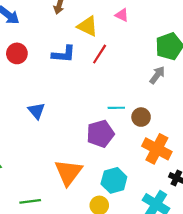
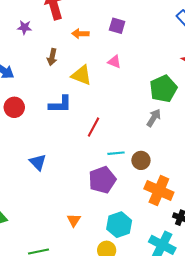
red line: (100, 54) -> (94, 127), moved
orange triangle: (68, 172) -> (74, 220), size x0.5

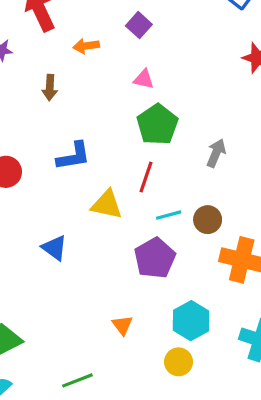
purple square: (117, 26) -> (139, 25), turned 35
yellow triangle: (81, 75) -> (107, 205), moved
green pentagon: (163, 89) -> (157, 125), moved
red line: (94, 127) -> (146, 177), moved

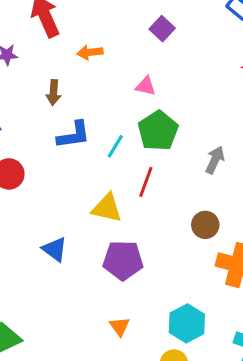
purple square: (139, 25) -> (162, 29), moved
blue L-shape: (74, 156) -> (74, 135), moved
cyan line: (169, 215) -> (115, 146), moved, turned -45
purple pentagon: (155, 258) -> (123, 260), moved, turned 30

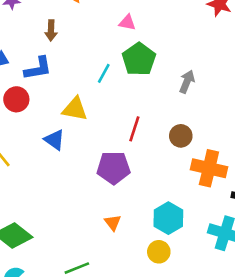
blue L-shape: (74, 135) -> (38, 68), moved
red line: (146, 182) -> (134, 129), moved
yellow triangle: (107, 208) -> (75, 109), moved
blue triangle: (55, 249) -> (54, 140), moved

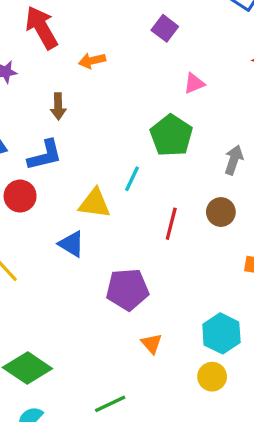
pink triangle: (127, 23) -> (194, 83), moved, turned -30
cyan line: (104, 73) -> (132, 179), moved
brown circle: (181, 136) -> (221, 212), moved
purple pentagon: (114, 168) -> (127, 289), moved

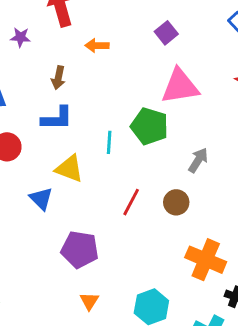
pink triangle: (194, 83) -> (180, 86), size x2.0
green pentagon: (171, 135) -> (150, 126), turned -30
blue L-shape: (45, 155) -> (57, 118), moved
cyan line: (132, 179) -> (109, 142), moved, turned -35

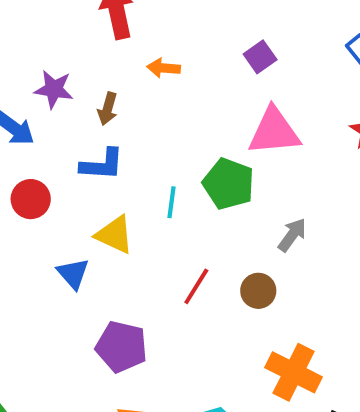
purple star: (20, 37) -> (54, 89), moved, size x1.4

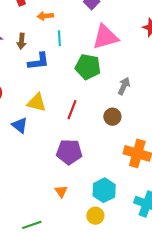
blue L-shape: (102, 164) -> (39, 61), moved
cyan line: (172, 202) -> (59, 38), moved
red line: (196, 286) -> (72, 110), moved
purple pentagon: (121, 347) -> (69, 152), moved

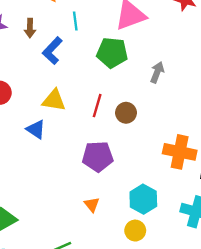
blue L-shape: (39, 61) -> (52, 51), turned 145
brown circle: (112, 117) -> (126, 113), moved

